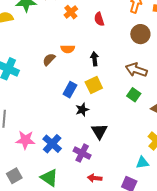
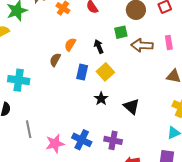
orange semicircle: (68, 49) -> (70, 44), turned 136
blue rectangle: (70, 90) -> (82, 72), moved
green square: (134, 95) -> (121, 32), moved, turned -32
black triangle: (99, 131) -> (131, 106), moved

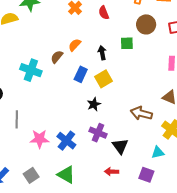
brown arrow: (142, 45) -> (141, 113), moved
cyan cross: (19, 80) -> (31, 70), moved
black triangle: (131, 106) -> (120, 146), moved
purple cross: (113, 140) -> (98, 133), moved

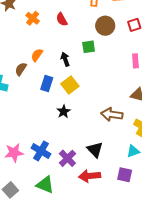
purple cross: (98, 133) -> (67, 158), moved, turned 30
red arrow: (112, 172) -> (90, 176), size x1.5

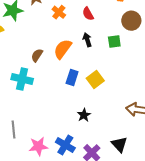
orange semicircle: (37, 55) -> (63, 49), size x1.5
black arrow: (65, 59) -> (87, 40), moved
brown semicircle: (21, 69) -> (37, 55), moved
black star: (64, 111) -> (84, 115), moved

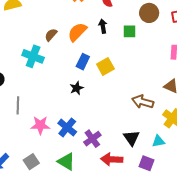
black star: (84, 115) -> (77, 88), moved
black triangle: (119, 144) -> (132, 138), moved

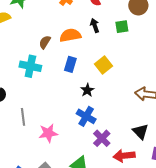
orange semicircle: (77, 32) -> (70, 35), turned 45
blue rectangle: (83, 62) -> (70, 64), moved
black star: (77, 88) -> (87, 90), moved
blue cross: (67, 128) -> (86, 116), moved

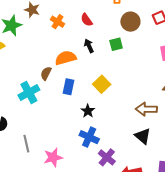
brown semicircle: (45, 42) -> (46, 73), moved
cyan cross: (30, 66) -> (29, 92), turned -35
black triangle: (140, 132) -> (143, 136), moved

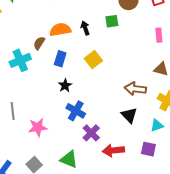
black arrow: (89, 46) -> (85, 28), moved
black star: (88, 111) -> (65, 85), moved

